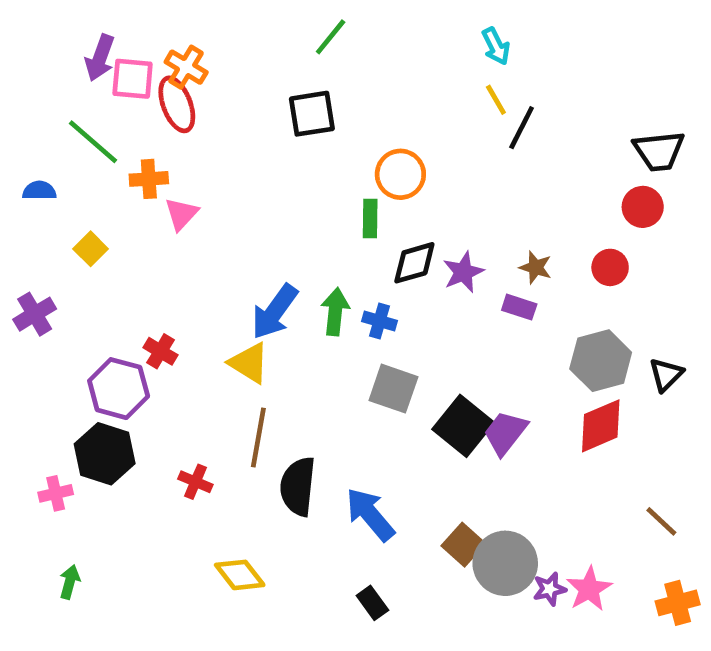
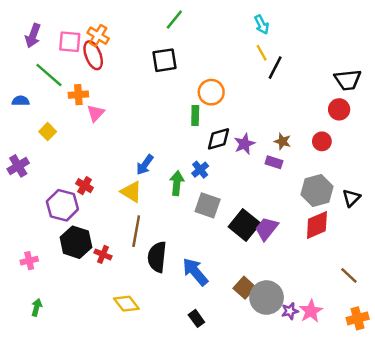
purple arrow: (100, 58) -> (33, 36), moved
blue arrow: (275, 312) -> (145, 165), size x0.7
green arrow: (335, 312) -> (177, 183), moved
blue cross: (379, 321) -> (200, 170), turned 35
black hexagon: (105, 454) -> (76, 242), moved

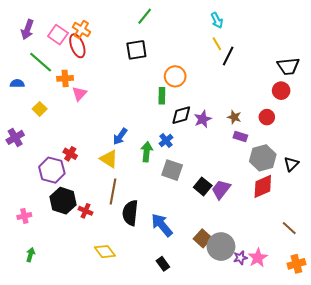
pink square: (70, 42) -> (58, 35), turned 30
purple rectangle: (274, 162) -> (240, 136), moved
black square: (244, 225) -> (203, 186), size x0.7

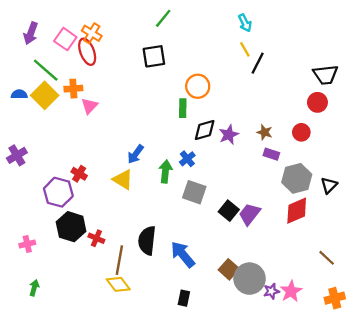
yellow square: (40, 109) -> (45, 95), moved, size x1.6
brown line: (113, 191) -> (119, 260), moved
black rectangle: (163, 264) -> (184, 298), turned 48

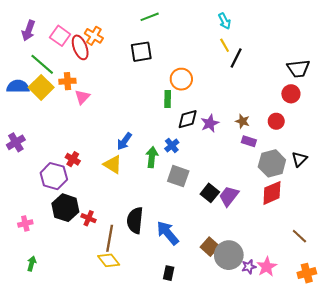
green line: (163, 18) -> (150, 17), turned 30
orange cross: (92, 33) -> (94, 36), moved
blue semicircle: (19, 94) -> (18, 86), size x1.5
black triangle: (329, 185) -> (299, 159), moved

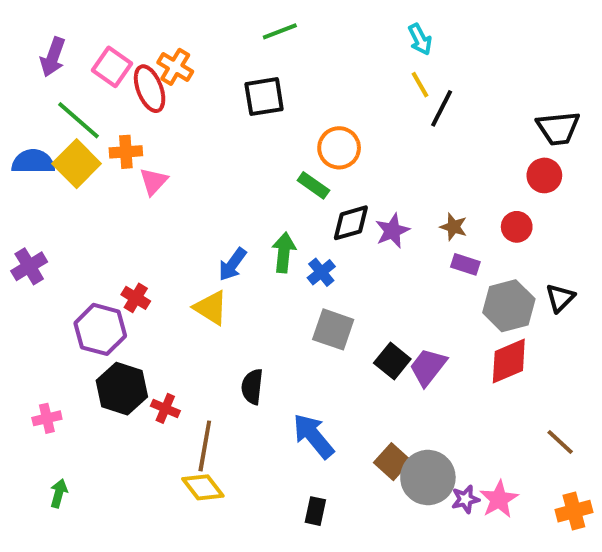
green rectangle: (168, 99) -> (313, 185), turned -56
green arrow: (152, 157) -> (284, 252), moved
black semicircle: (135, 220) -> (252, 387), moved, size x0.7

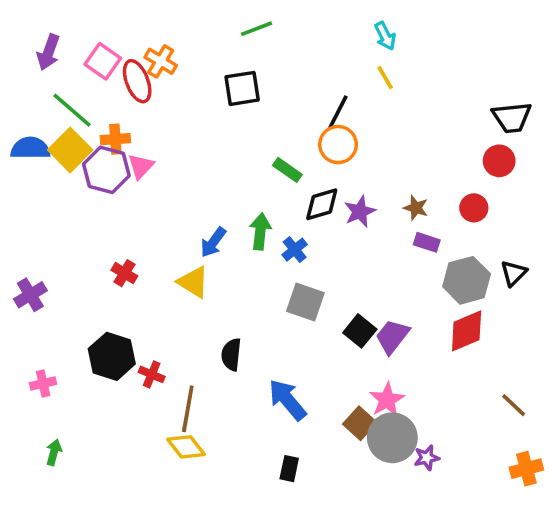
black line: (442, 108) -> (338, 112), moved
orange circle: (339, 148) -> (338, 145), moved
purple cross: (29, 266) -> (30, 295), moved
purple hexagon: (100, 329) -> (106, 170), moved
pink star: (499, 499) -> (387, 400), moved

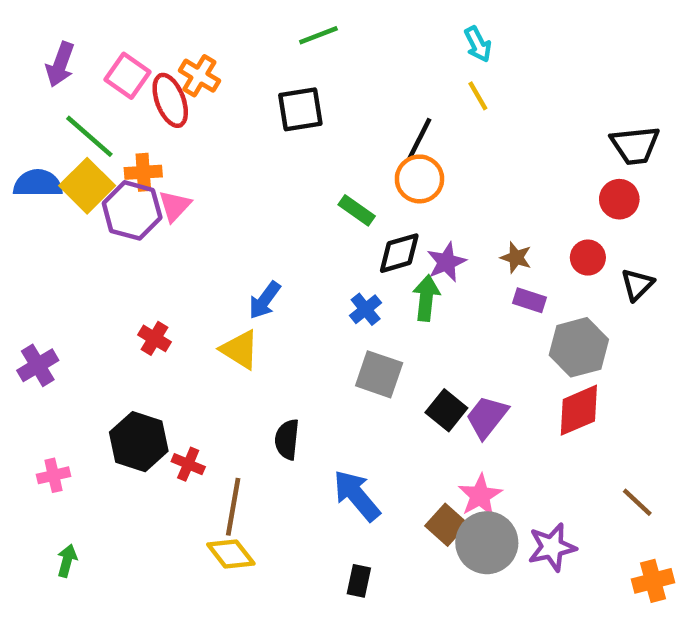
green arrow: (260, 231) -> (426, 298), moved
black triangle: (514, 273) -> (637, 284), moved
purple star: (427, 458) -> (552, 547), moved, size x1.5

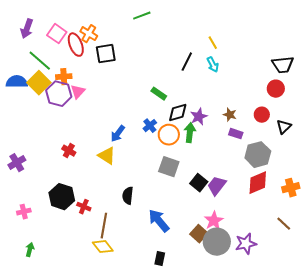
cyan arrow: (478, 44) -> (213, 65), moved
black square: (300, 109) -> (106, 54), moved
orange circle: (419, 179) -> (169, 135), moved
blue cross: (366, 309) -> (150, 126), moved
orange cross: (653, 581) -> (291, 188), moved

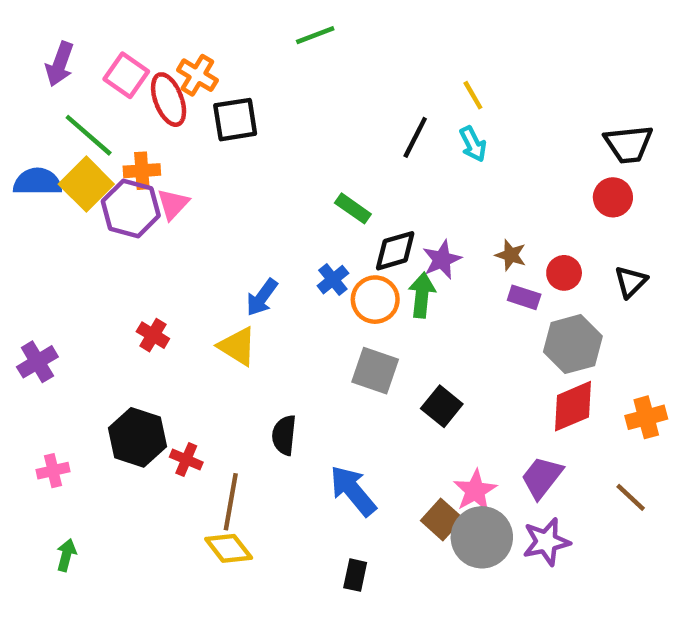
red circle: (262, 115) -> (564, 273), moved
purple trapezoid: (217, 186) -> (542, 477), moved

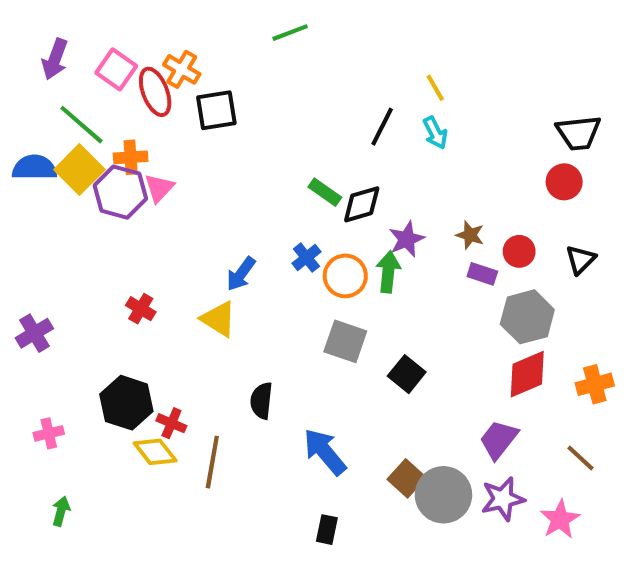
black diamond: (395, 251) -> (362, 204), moved
pink star: (475, 491) -> (560, 519), moved
yellow diamond: (229, 548) -> (155, 452), moved

